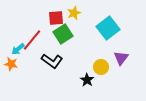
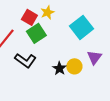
red square: (56, 18) -> (29, 17), turned 35
black star: (87, 80) -> (59, 68), moved

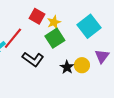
yellow star: (47, 12) -> (54, 22), moved
green square: (36, 33) -> (55, 38), moved

